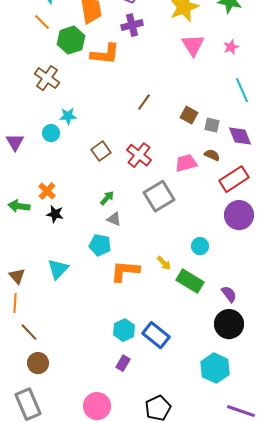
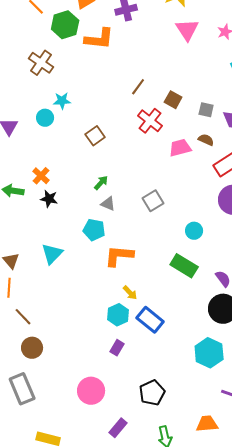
brown square: (189, 115) -> (173, 100), moved
red cross: (139, 155) -> (150, 121), moved
gray square: (159, 196) -> (153, 201), moved, size x0.7
yellow arrow: (164, 263) -> (130, 293), moved

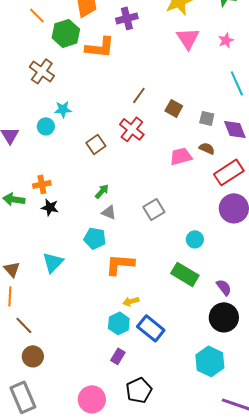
red cross: (150, 121) -> (132, 129), moved
orange cross: (41, 176) -> (42, 184), turned 36
yellow arrow: (130, 293) -> (131, 301), turned 119
black pentagon: (152, 393) -> (139, 390), moved

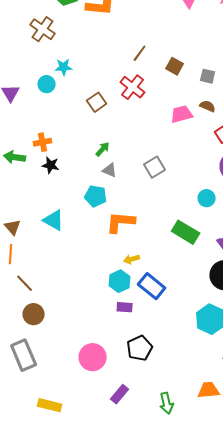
cyan circle: (195, 239) -> (207, 198), moved
cyan triangle: (53, 262) -> (54, 220), turned -45
purple rectangle: (118, 356) -> (125, 307), moved, turned 63

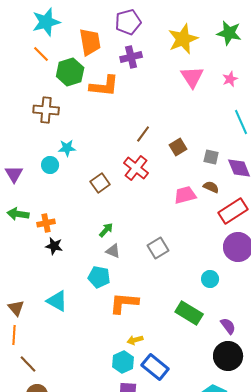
brown cross: (43, 29) -> (46, 110), turned -30
brown square: (175, 66) -> (178, 147), turned 30
green arrow: (15, 157) -> (18, 214), moved

